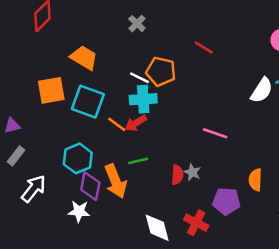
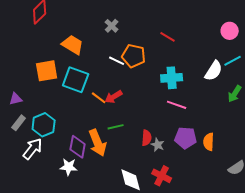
gray cross: (137, 24) -> (112, 26), moved
cyan cross: (143, 99) -> (172, 78), moved
cyan hexagon: (78, 158) -> (44, 125), moved
gray star: (192, 172) -> (158, 145), moved
purple pentagon: (226, 201) -> (186, 138), moved

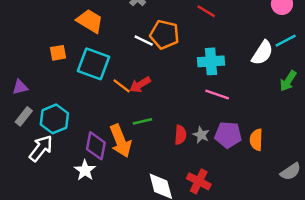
orange square: (47, 71) -> (58, 53), size x0.6
gray star: (158, 145) -> (201, 135), moved
white star: (69, 167) -> (85, 170), turned 30

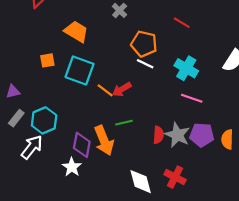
white line: (144, 41) -> (145, 64), moved
cyan cross: (211, 61) -> (186, 68), turned 35
gray star: (201, 135) -> (177, 135), size x1.6

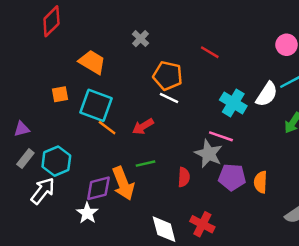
cyan cross: (186, 68) -> (233, 103), moved
orange line: (105, 90) -> (107, 128), moved
gray star: (177, 135) -> (209, 154), moved
purple diamond: (82, 145) -> (98, 188), turned 65

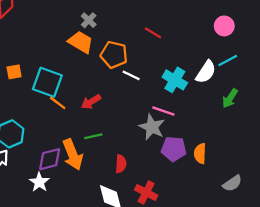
orange trapezoid: (92, 62) -> (81, 42), moved
white line: (169, 98) -> (131, 75), moved
red semicircle: (184, 177) -> (121, 164), moved

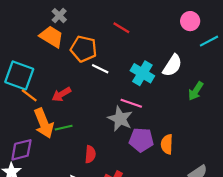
cyan line: (228, 60) -> (209, 41), moved
orange arrow: (73, 155) -> (44, 123), moved

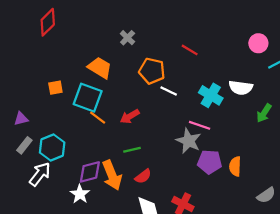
orange trapezoid: (51, 37) -> (100, 68), moved
white semicircle: (172, 65) -> (241, 88), turned 65
orange arrow: (44, 123) -> (112, 175), moved
red semicircle: (90, 154) -> (143, 176), moved, turned 49

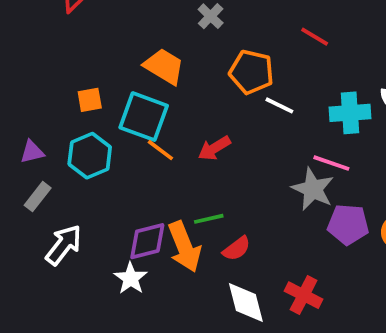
cyan cross: (211, 95) -> (350, 113), turned -35
cyan hexagon: (52, 148) -> (90, 156), moved
green line: (132, 150) -> (209, 219), moved

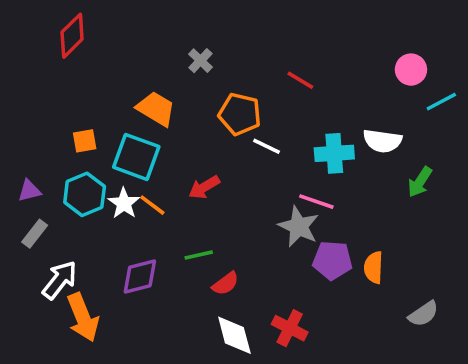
orange line: (160, 150) -> (152, 205), moved
orange arrow: (185, 247) -> (83, 317), moved
white star: (131, 278) -> (124, 203), moved

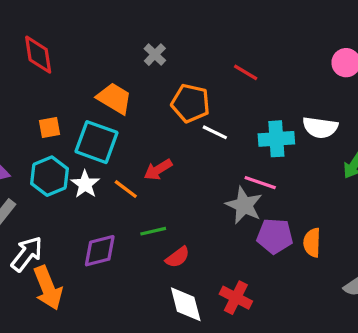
red diamond: (72, 36) -> (38, 55), moved, turned -54
orange line: (152, 205) -> (126, 189), moved

